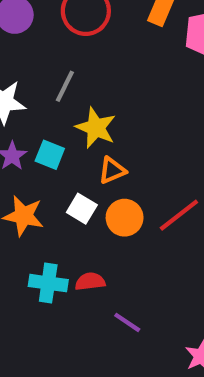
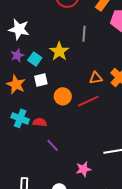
gray line: (65, 86) -> (84, 34), moved, turned -35
orange triangle: (112, 170) -> (96, 78), moved
white square: (82, 209) -> (41, 80), moved, turned 32

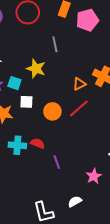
white square: (41, 80) -> (26, 102), turned 32
red semicircle: (40, 122) -> (38, 143), turned 32
purple line: (53, 145) -> (57, 162), turned 40

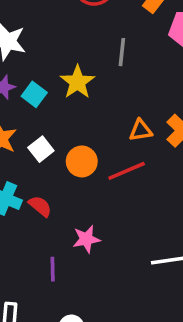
white square: (26, 102) -> (41, 149), moved, turned 32
purple line: (57, 162) -> (53, 269), moved
pink star: (94, 176) -> (86, 239), moved

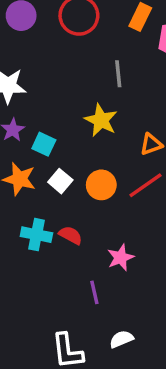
yellow star: (77, 82) -> (101, 120), moved
cyan square: (34, 94) -> (44, 144), moved

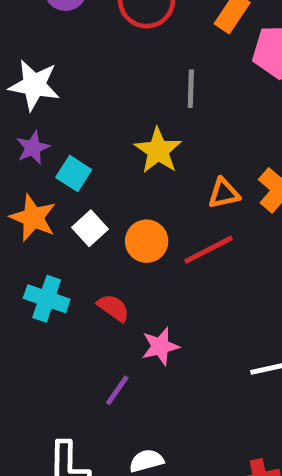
red semicircle: (71, 235) -> (113, 308), moved
purple line: (94, 292) -> (117, 390), turned 40

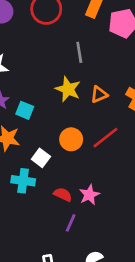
orange triangle: (224, 193) -> (99, 94), moved
white square: (90, 228) -> (41, 158), moved
red semicircle: (113, 308) -> (63, 194), moved

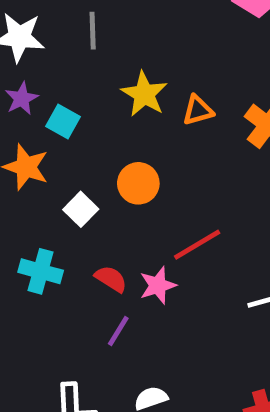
gray line: (79, 52) -> (93, 31), moved
red line: (105, 138) -> (197, 245), moved
cyan cross: (23, 181) -> (41, 271), moved

